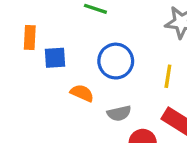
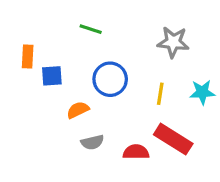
orange semicircle: (82, 93) -> (78, 110), turned -50
gray semicircle: (119, 113) -> (92, 142), moved

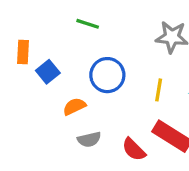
blue square: (52, 76) -> (48, 72), turned -35
red semicircle: (136, 152) -> (134, 149), turned -135

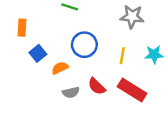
blue square: (48, 72) -> (38, 53), moved
red semicircle: (134, 149) -> (97, 86), moved

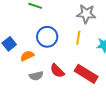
yellow line: (122, 56) -> (78, 38), moved

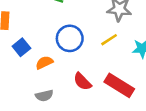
yellow line: (78, 38) -> (109, 40), turned 48
gray semicircle: (36, 76) -> (44, 96), moved

